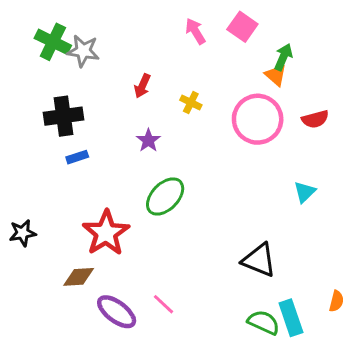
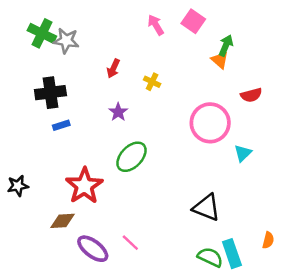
pink circle: (258, 119) -> (210, 123), moved

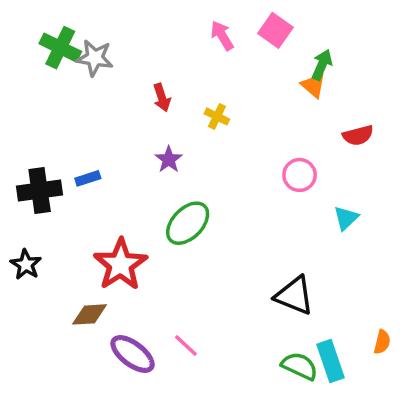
red arrow: (113, 68) -> (162, 98), turned -42
black cross: (50, 93) -> (40, 190), moved
pink circle: (210, 123) -> (300, 175), size x0.6
black star: (18, 186) -> (26, 264), turned -30

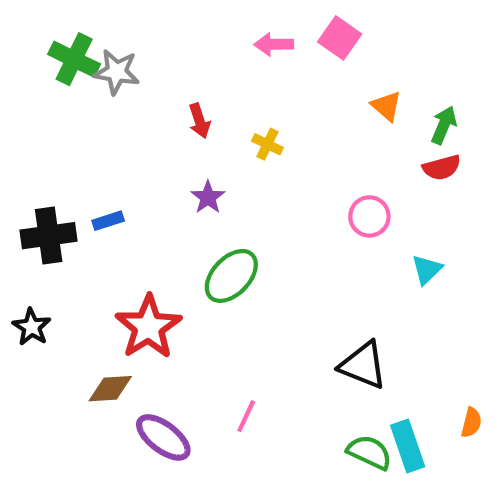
pink arrow: (222, 36) -> (274, 44), turned -60
green arrow: (322, 65) -> (444, 125), moved
pink line: (186, 345) -> (246, 416), moved, turned 72

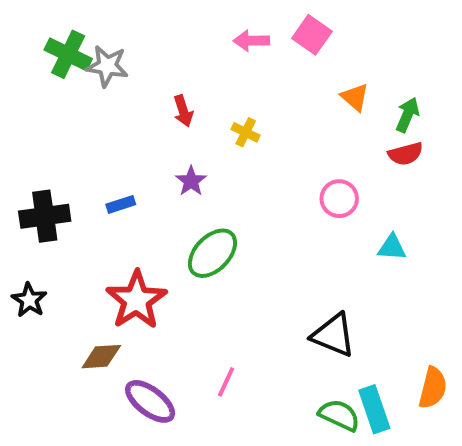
blue rectangle: (108, 221) -> (121, 204), moved
cyan triangle: (427, 270) -> (392, 247), turned 48
orange semicircle: (471, 423) -> (433, 388), size x1.5

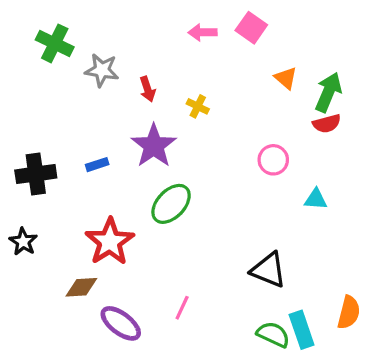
gray star: (107, 66) -> (102, 70), moved
green arrow: (407, 115) -> (328, 92), size x1.4
purple star: (191, 181) -> (154, 146), size x1.8

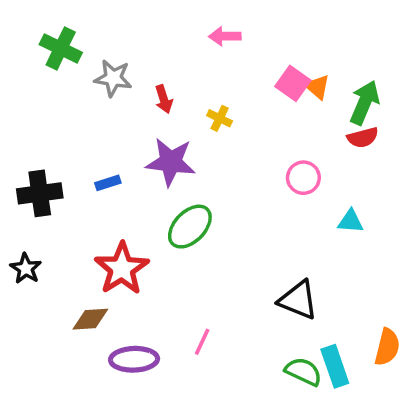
pink square: (251, 28) -> (293, 83), moved
purple star: (154, 146) -> (171, 162), turned -30
purple ellipse: (121, 323) -> (134, 359), turned -39

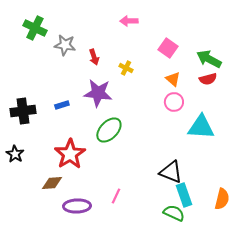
orange triangle: (317, 87) -> (173, 79), moved
green arrow: (365, 103) -> (209, 59), turned -85
cyan triangle: (351, 221) -> (201, 127), size x1.8
cyan rectangle: (335, 366) -> (184, 195), moved

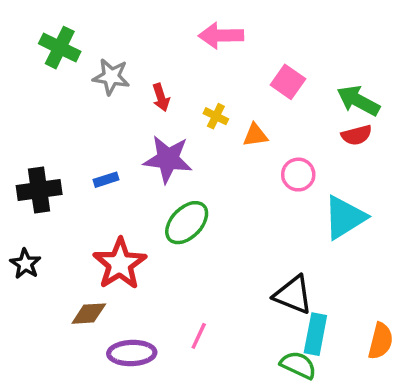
pink arrow: (129, 21) -> (221, 36), size x1.4
orange triangle: (173, 79) -> (255, 135), moved, turned -49
cyan triangle: (201, 127) -> (345, 217), turned -36
cyan rectangle: (184, 195) -> (315, 334), turned 30

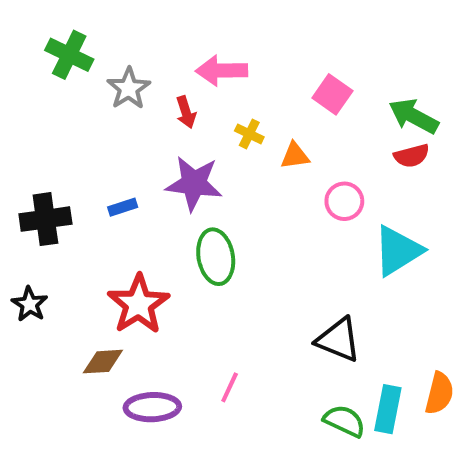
pink arrow: (221, 36) -> (222, 71), moved
gray star: (111, 77) -> (129, 88), turned 30
green ellipse: (187, 223) -> (216, 257), turned -54
cyan rectangle: (315, 334) -> (388, 409), moved

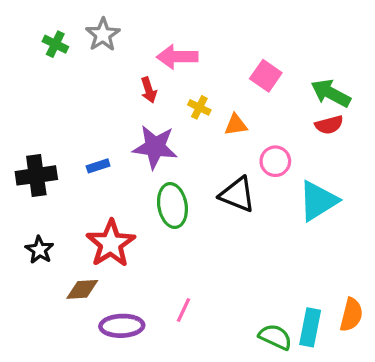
green cross: (69, 55) -> (55, 44), size x0.7
gray star: (129, 88) -> (103, 35), moved
black star: (30, 304) -> (40, 250), moved
black triangle: (338, 340) -> (237, 194), moved

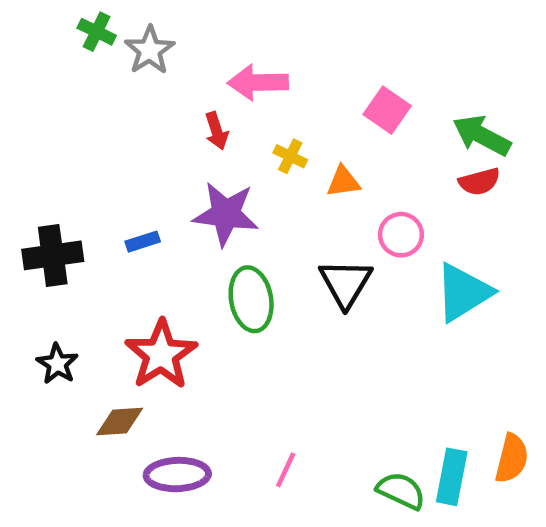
green cross: (55, 44) -> (97, 32), moved
black triangle: (237, 194) -> (346, 283), turned 39
pink line: (184, 310) -> (286, 470), moved

